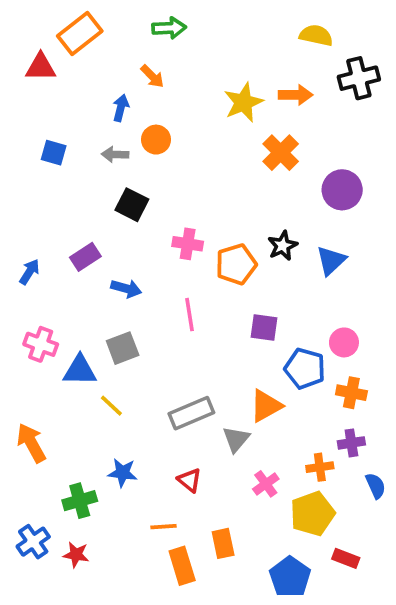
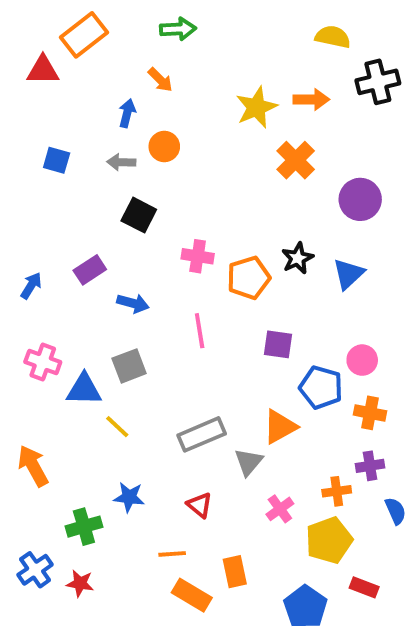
orange rectangle: (182, 566) -> (192, 595), turned -42

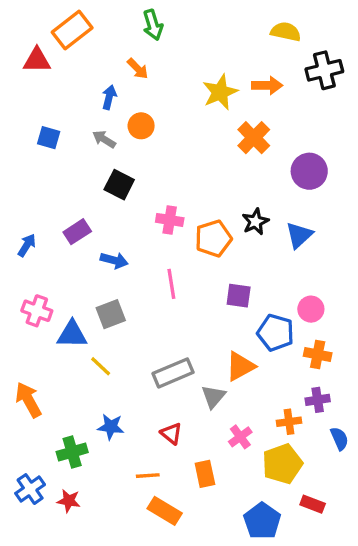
green arrow: (178, 29) -> (153, 25), turned 76
gray arrow: (121, 162) -> (104, 139), turned 30
orange rectangle: (235, 572) -> (205, 474), moved

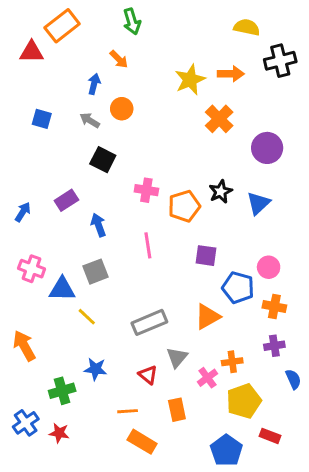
blue arrow: (114, 260) -> (98, 225), turned -125
gray triangle: (213, 397) -> (177, 357), moved
orange cross: (289, 422) -> (232, 362), moved

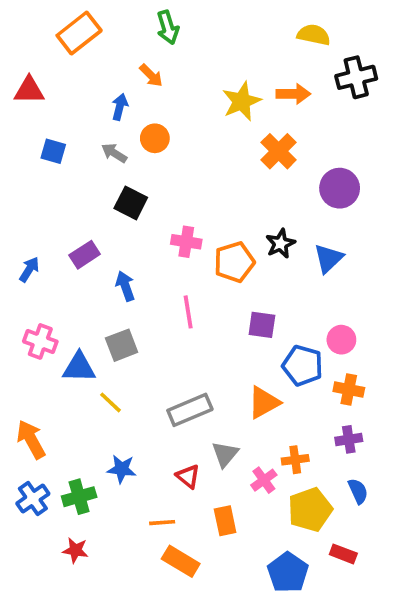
red triangle: (32, 52) -> (29, 90), moved
blue semicircle: (293, 379) -> (358, 491), moved
blue cross: (26, 423) -> (33, 499), moved

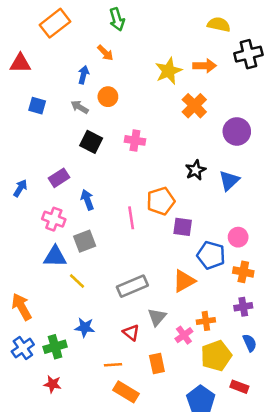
pink cross: (186, 242) -> (135, 140), moved
orange pentagon: (234, 262) -> (161, 201), moved
pink cross: (40, 341) -> (54, 219), moved

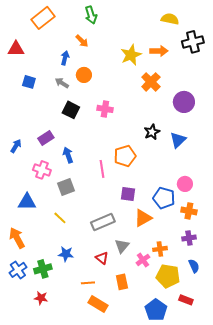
purple square: (183, 227) -> (128, 194), moved
blue triangle: (55, 256) -> (27, 202), moved
yellow pentagon: (216, 356) -> (168, 276), turned 30

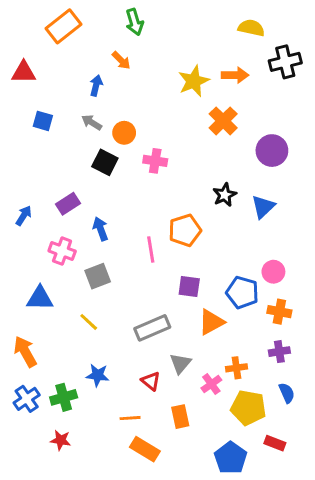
orange circle: (84, 75) -> (124, 133), moved

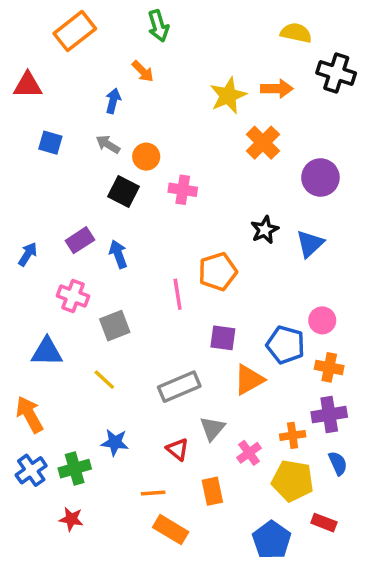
black cross: (285, 62) -> (336, 73), turned 32
blue arrow: (101, 229) -> (118, 254), moved
purple cross: (279, 352) -> (329, 415), size x1.4
orange cross: (236, 368) -> (293, 435), moved

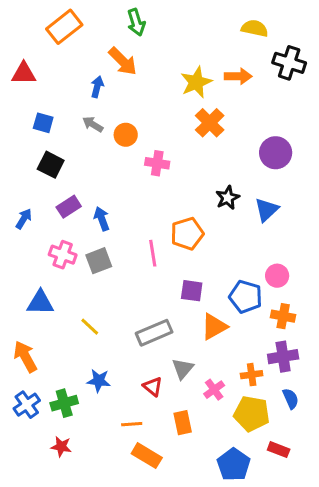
orange arrow: (143, 71) -> (123, 61), size x1.5
orange cross: (263, 143) -> (210, 123), moved
black square: (124, 191) -> (51, 165), moved
gray square: (115, 326) -> (99, 261), moved

